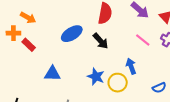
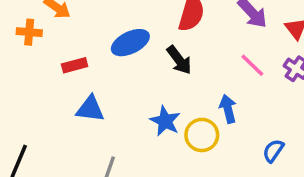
red rectangle: (29, 45) -> (75, 65), moved, turned -64
blue semicircle: (159, 88) -> (273, 151), turned 144

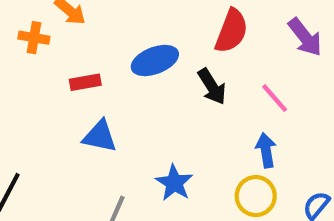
pink line: (252, 65) -> (275, 98), moved
blue star: (165, 121) -> (174, 183), moved
yellow circle: (202, 135) -> (256, 196), moved

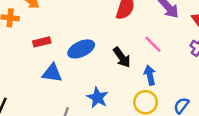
blue ellipse: (155, 60) -> (81, 49), moved
black arrow: (212, 86) -> (122, 57), moved

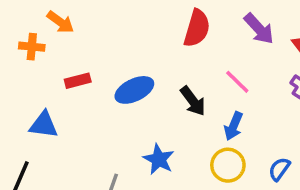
blue triangle: (52, 73) -> (44, 125), moved
blue arrow: (150, 75) -> (233, 126), turned -144

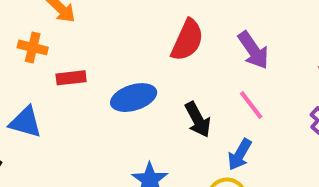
red semicircle: (197, 28) -> (187, 40), moved
purple arrow: (259, 29) -> (253, 50), moved
orange cross: (32, 47) -> (33, 47), moved

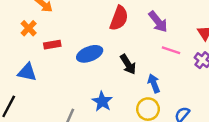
orange cross: (33, 47) -> (29, 28), turned 35
pink line: (251, 105) -> (171, 50), moved, turned -30
blue arrow: (240, 154) -> (154, 83), turned 132

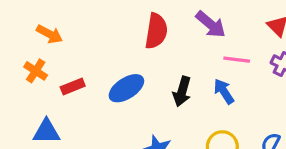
black arrow: (128, 64) -> (182, 91), turned 60
blue arrow: (154, 83) -> (224, 91), moved

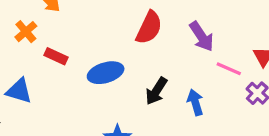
pink line: (237, 60) -> (229, 69), moved
red rectangle: (73, 86) -> (56, 56), turned 30

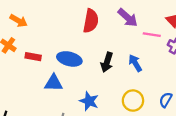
blue ellipse: (106, 73) -> (69, 59), turned 45
blue triangle: (19, 91) -> (54, 83), moved

